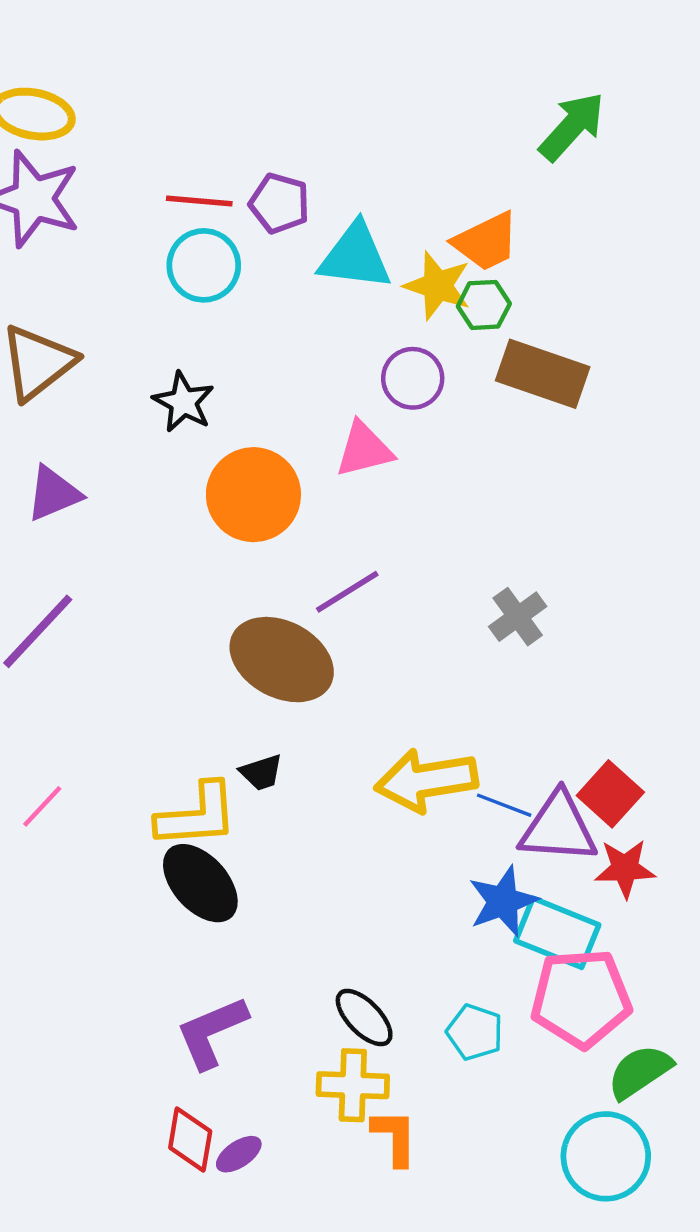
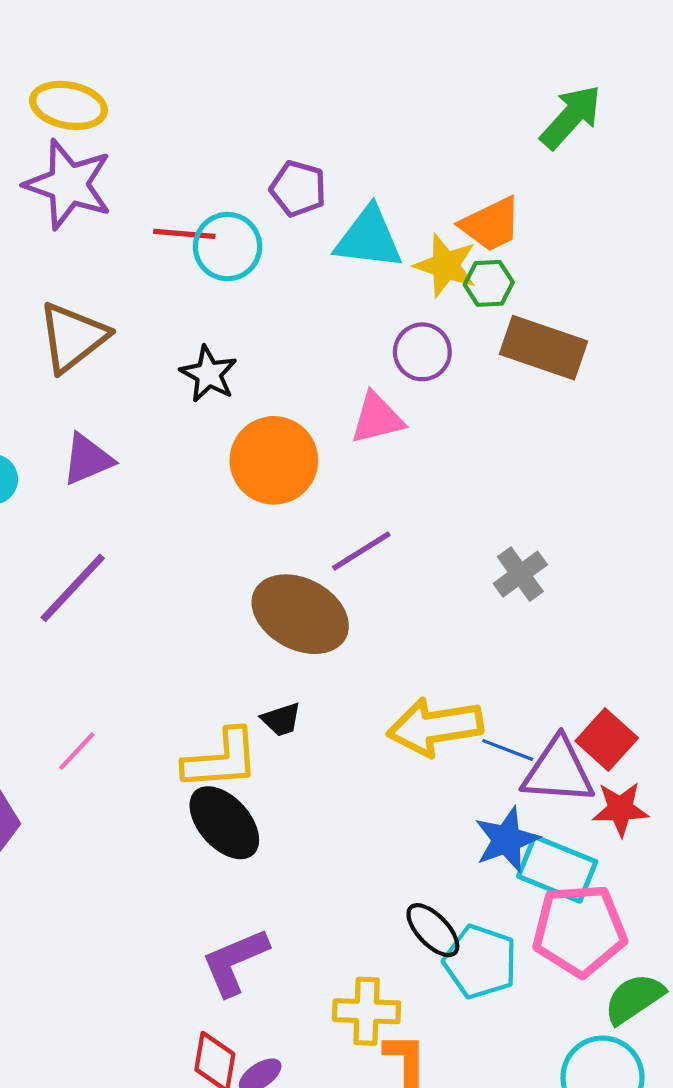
red line: (199, 201) -> (184, 234), moved
black ellipse: (364, 1018) -> (433, 930), moved
cyan pentagon: (475, 1032) -> (480, 962), size x1.4

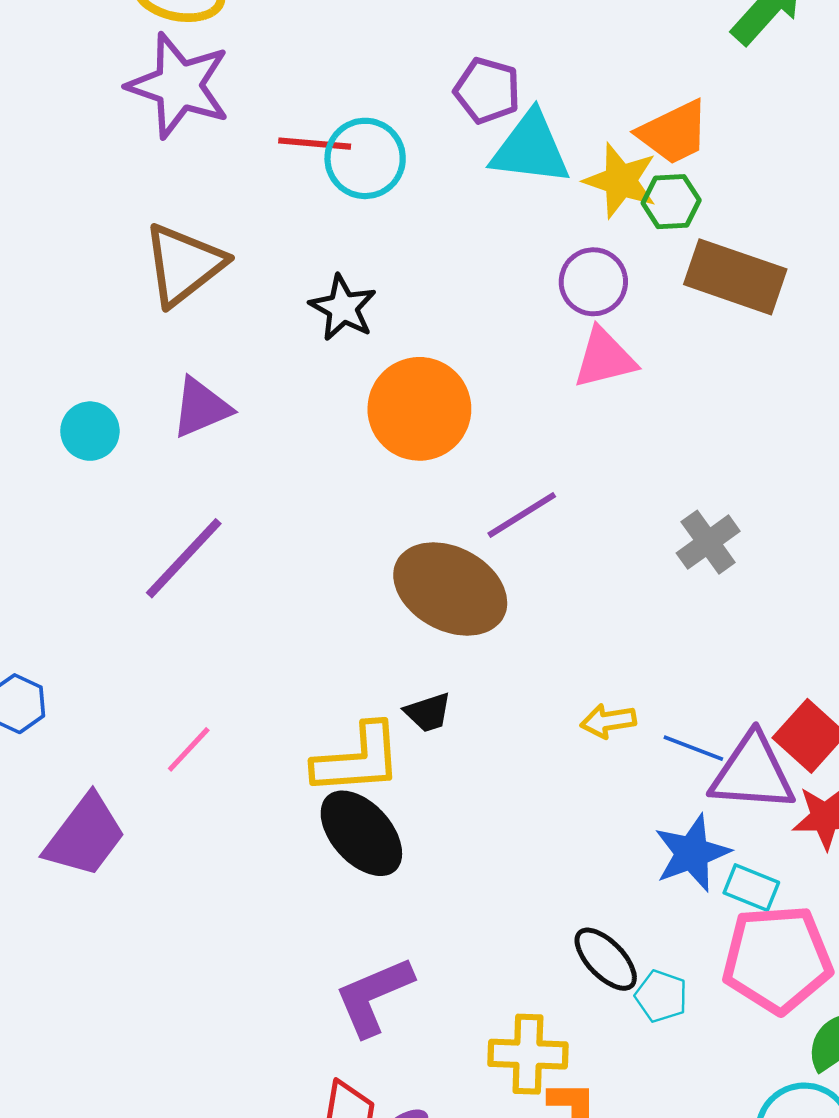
purple pentagon: (298, 189) -> (487, 91), moved
pink triangle: (377, 418) -> (604, 358), moved
yellow arrow: (435, 727) -> (608, 721), size x0.5
cyan rectangle: (557, 869) -> (751, 888), size x0.6
cyan pentagon: (480, 962) -> (661, 996), size x0.6

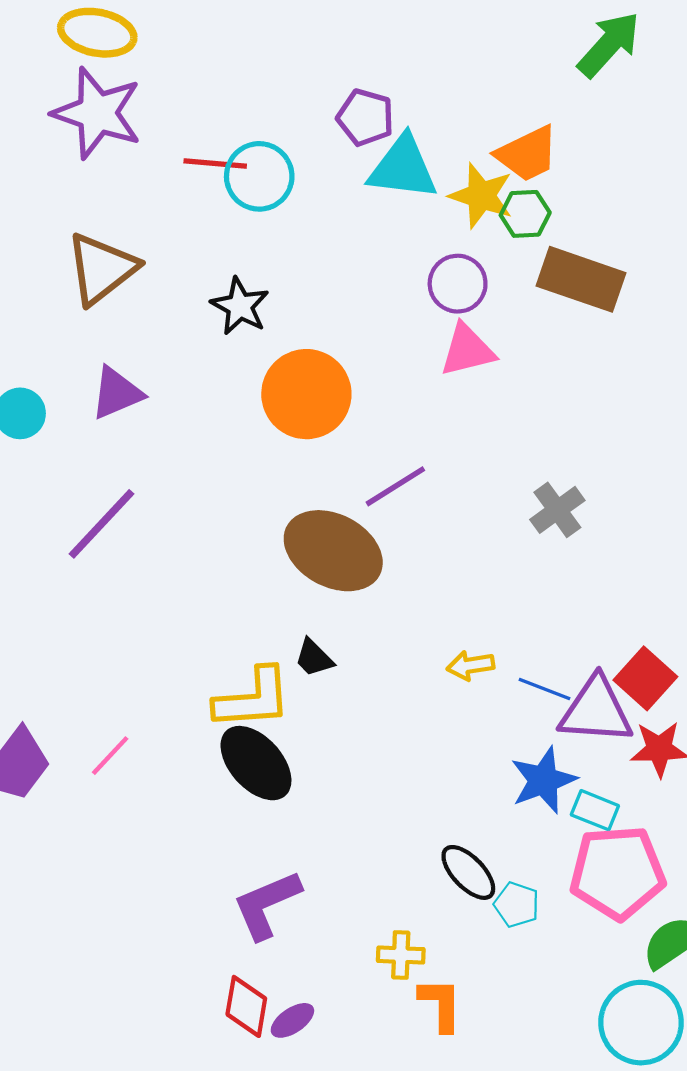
black trapezoid: (428, 712) -> (314, 658), turned 63
pink line: (189, 749) -> (110, 756), moved
yellow cross: (528, 1054) -> (401, 955), size x0.7

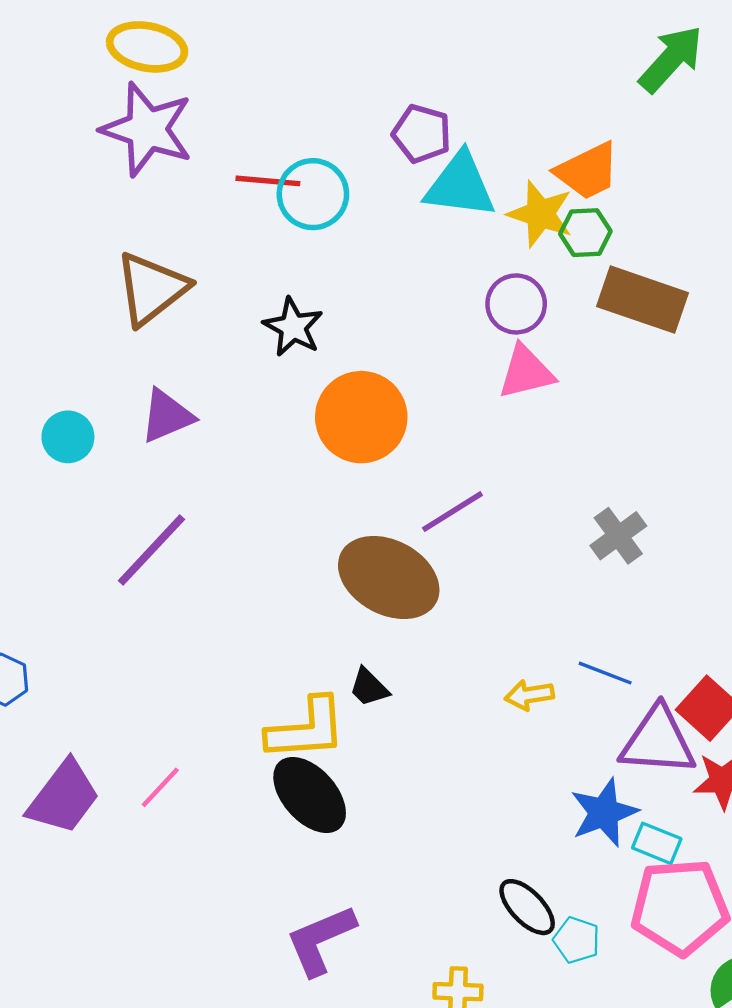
blue line: (544, 689) -> (605, 673), moved

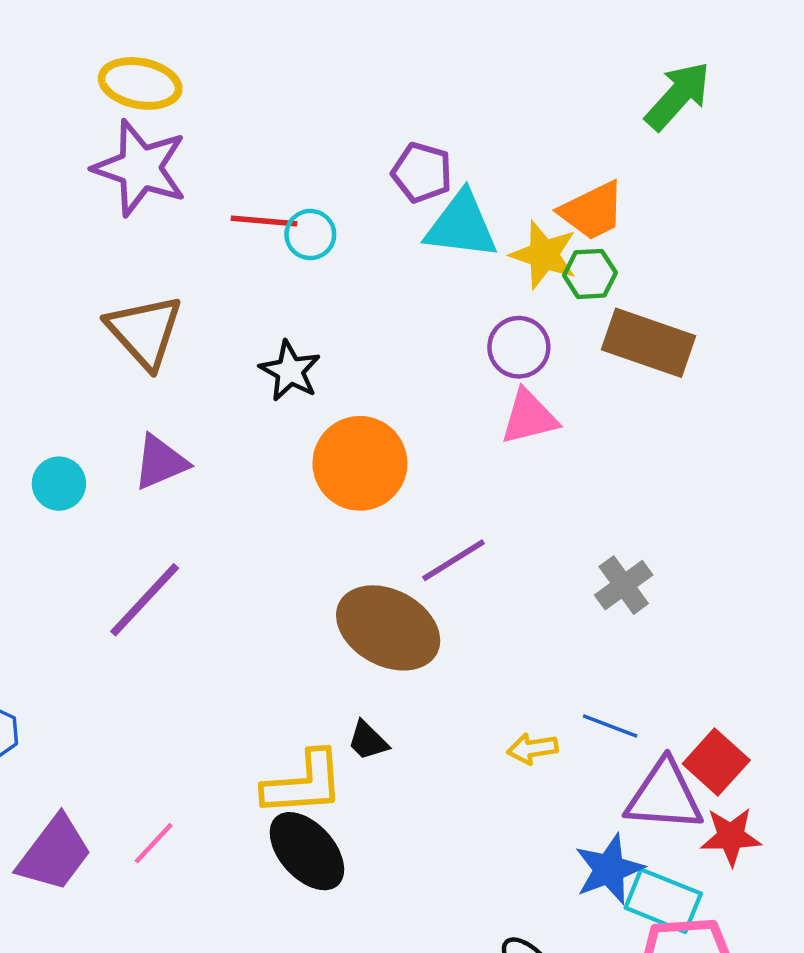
cyan circle: (313, 194) -> (310, 234), size x0.7
brown triangle: (151, 289) -> (145, 331), turned -34
cyan rectangle: (657, 843) -> (663, 901), size x1.5

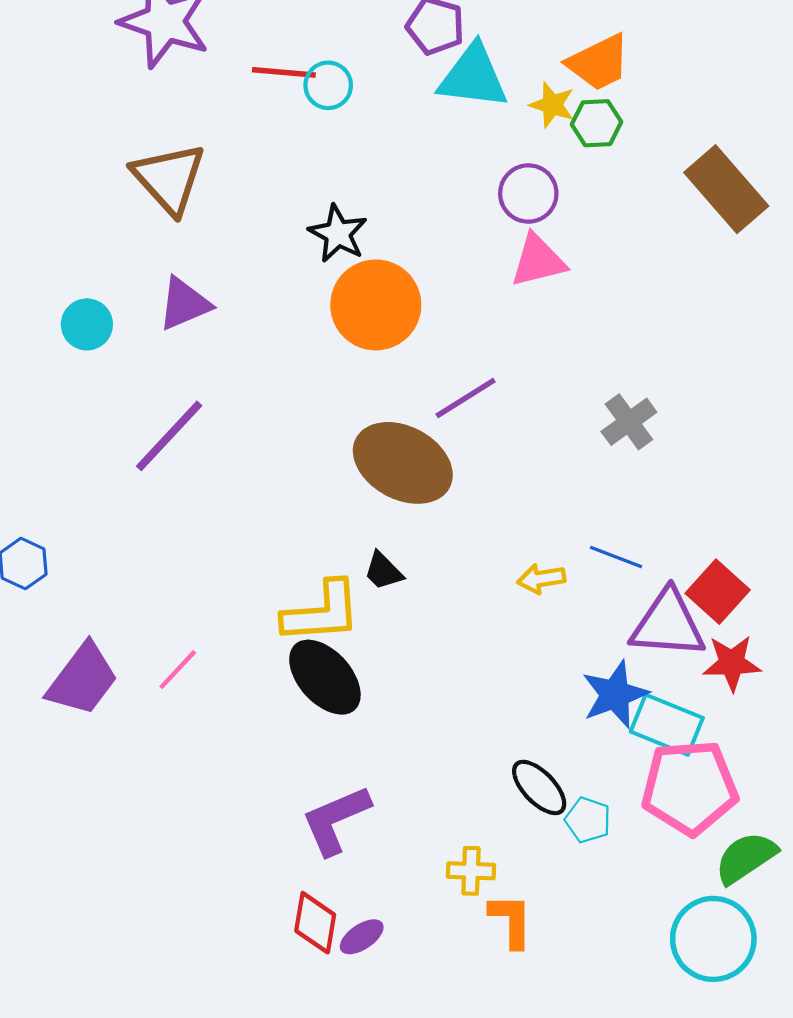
yellow star: (544, 255) -> (552, 105), size x0.7
brown rectangle: (649, 343) -> (726, 189), moved, turned 30
black star: (290, 371) -> (338, 234), moved

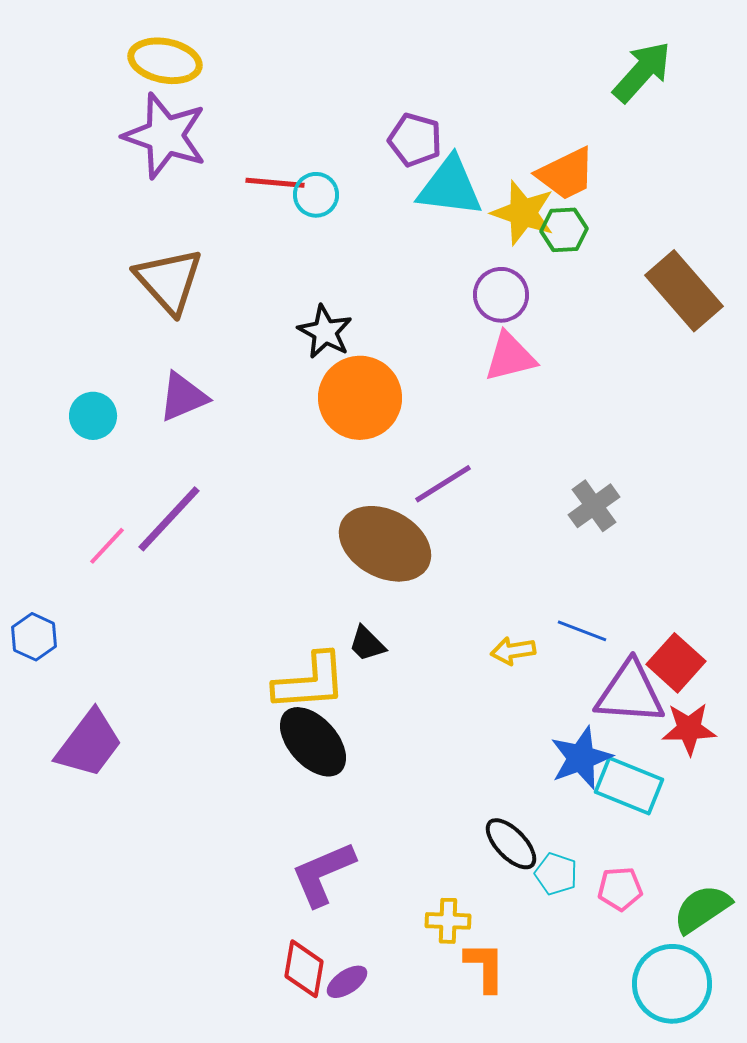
yellow star: (552, 105) -> (523, 213), size x1.5
pink line: (178, 670) -> (107, 546), moved
pink pentagon: (690, 787) -> (620, 889), moved, size x0.5

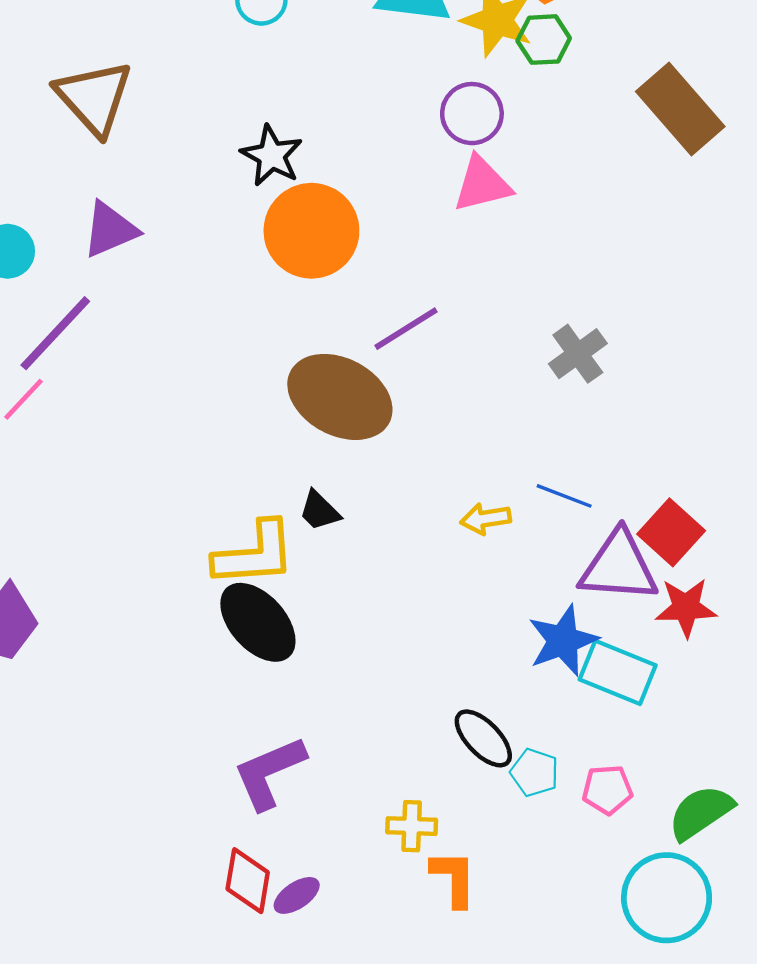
purple line: (169, 519) -> (55, 333), moved

